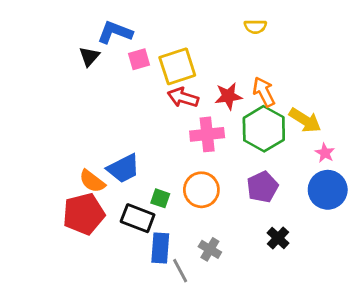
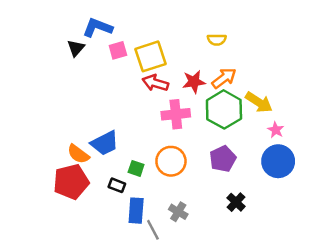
yellow semicircle: (255, 27) -> (217, 40), moved
orange arrow: (264, 92) -> (224, 78), turned 80
black rectangle: (138, 218) -> (117, 185), size x0.6

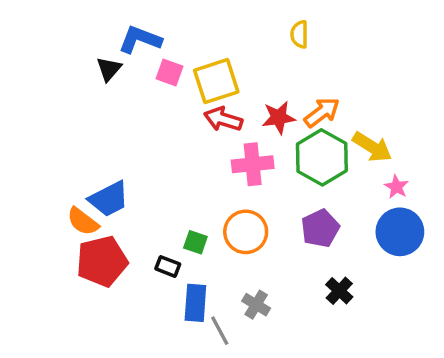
yellow semicircle: (217, 40) -> (299, 34), moved, turned 90
pink square: (118, 50) -> (169, 72), turned 36
blue trapezoid: (105, 143) -> (109, 199), moved
orange semicircle: (78, 154) -> (83, 221), moved

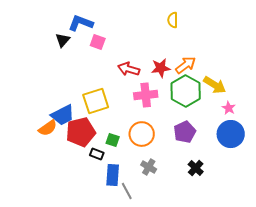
yellow square: (216, 81) -> (96, 101), moved
orange semicircle: (83, 221) -> (48, 128), turned -72
red pentagon: (102, 261) -> (81, 132), moved
gray cross: (256, 305) -> (149, 167), moved

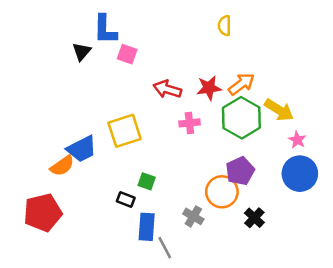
blue L-shape: (81, 23) -> (105, 29), turned -110
pink cross: (146, 95) -> (189, 123), size x0.7
red pentagon: (81, 132) -> (43, 213), moved
orange circle: (142, 134) -> (222, 192), moved

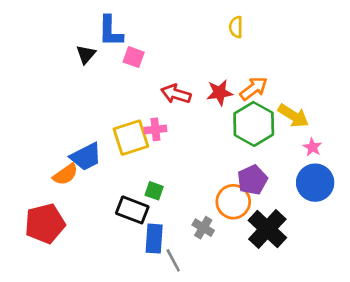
pink cross: (189, 123) -> (155, 129), moved
black rectangle: (126, 200) -> (132, 210), size x1.6
black cross: (254, 218) -> (267, 229), size x1.8

